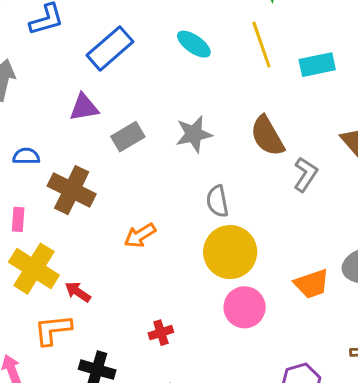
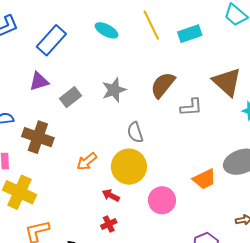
brown semicircle: (267, 136) -> (163, 85), turned 76
gray L-shape: (305, 174) -> (191, 107), turned 60
yellow circle: (230, 252) -> (129, 167), moved
red arrow: (78, 292) -> (111, 195), moved

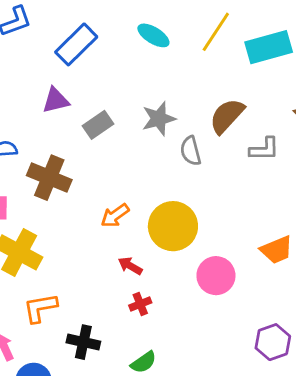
yellow line: (151, 25) -> (216, 32), turned 56
cyan rectangle: (190, 34) -> (269, 47), size x1.4
gray semicircle: (135, 132) -> (191, 151), moved
red arrow: (111, 195) -> (130, 266), moved

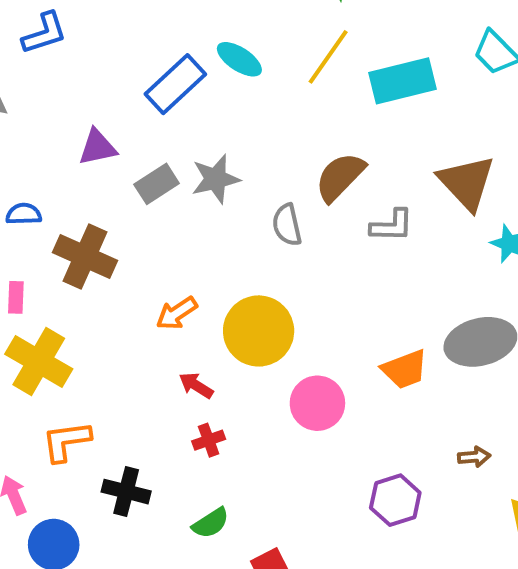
blue rectangle: (76, 44) -> (175, 84), moved
gray star: (159, 119) -> (216, 179), moved

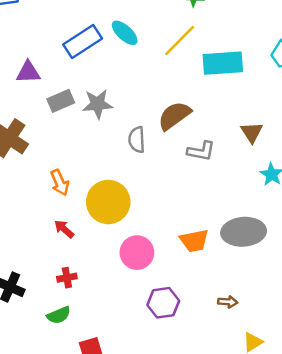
brown triangle: (467, 183) -> (252, 132), size x0.6
orange arrow: (177, 313) -> (60, 183), turned -90
red cross: (209, 440) -> (67, 278), moved
purple hexagon: (395, 500) -> (163, 303), moved

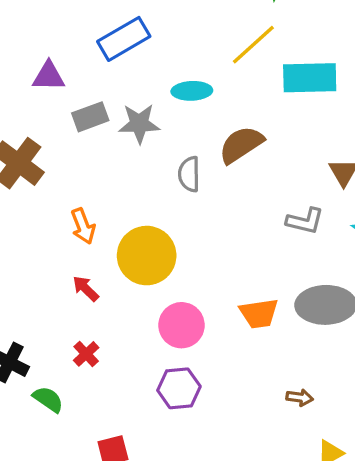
cyan ellipse: (125, 33) -> (192, 91), moved, turned -48
gray L-shape: (201, 151) -> (305, 221), moved
red cross: (67, 278) -> (86, 354), turned -36
purple hexagon: (163, 303) -> (179, 388), moved
green semicircle: (59, 315) -> (48, 399), moved, turned -125

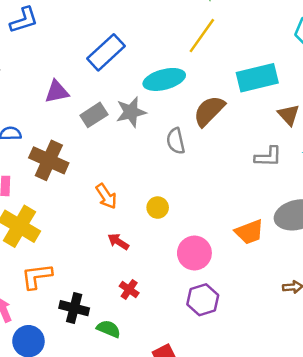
cyan rectangle: (310, 78) -> (257, 78), moved
cyan ellipse: (192, 91) -> (164, 79), size x1.4
yellow circle: (147, 256) -> (158, 208), size x0.5

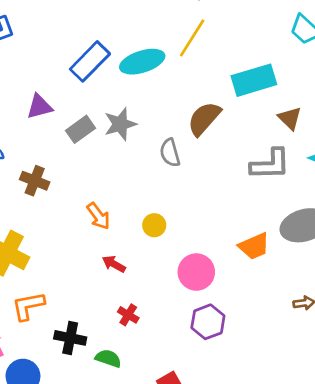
cyan ellipse: (164, 79) -> (142, 62), moved
gray L-shape: (268, 157) -> (270, 164), size x1.4
brown cross: (49, 160) -> (35, 181), size x0.7

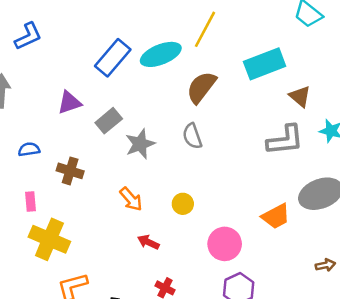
brown semicircle: (204, 119) -> (201, 87), moved
gray star: (120, 124) -> (140, 144), moved

